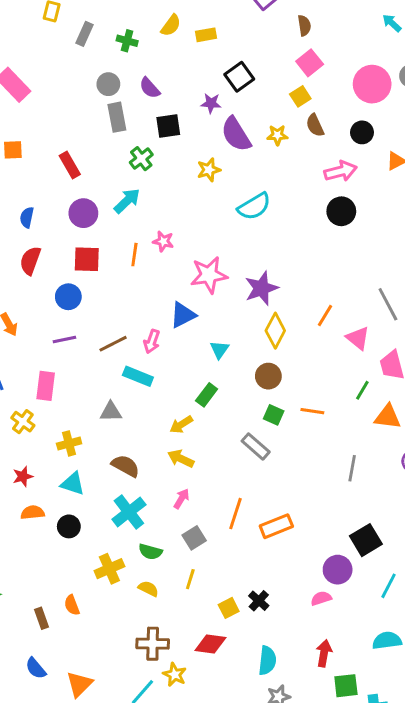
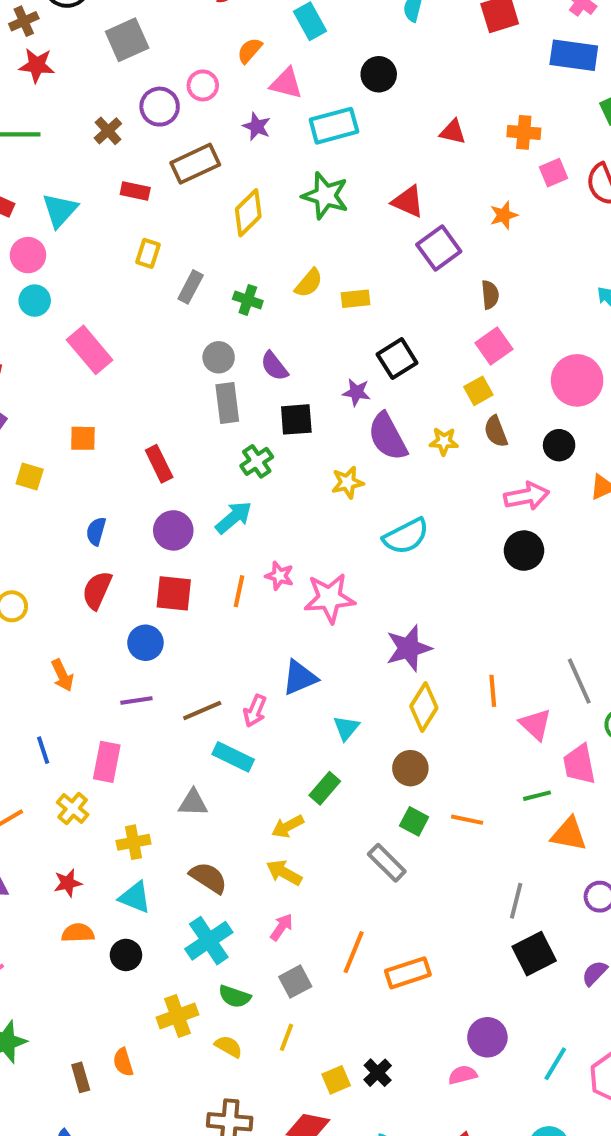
pink star: (209, 275) -> (329, 598), moved
orange line: (325, 316) -> (493, 691), turned -40
green line: (362, 390) -> (537, 796), turned 42
black square: (366, 540) -> (534, 954), moved

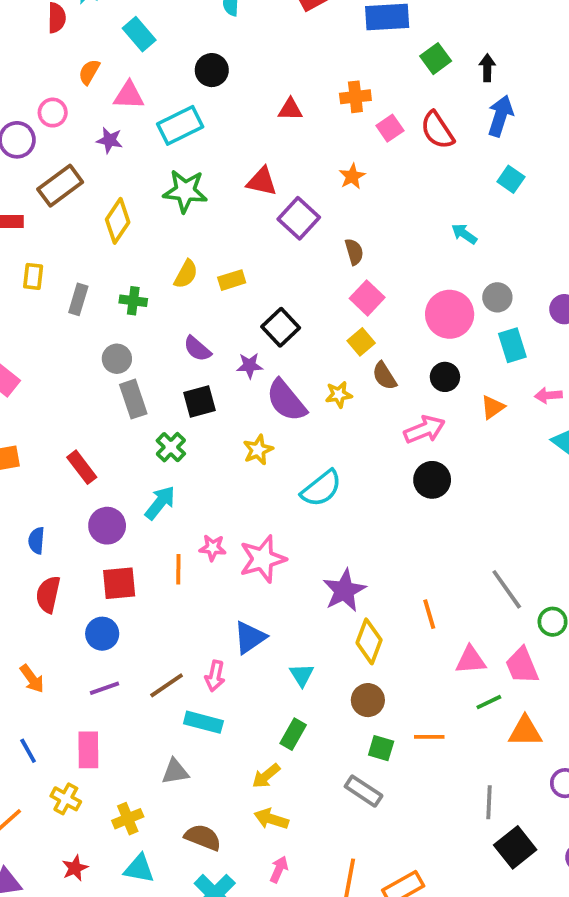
purple semicircle: (274, 366) -> (197, 349), moved
pink triangle: (535, 724) -> (471, 660), moved, turned -36

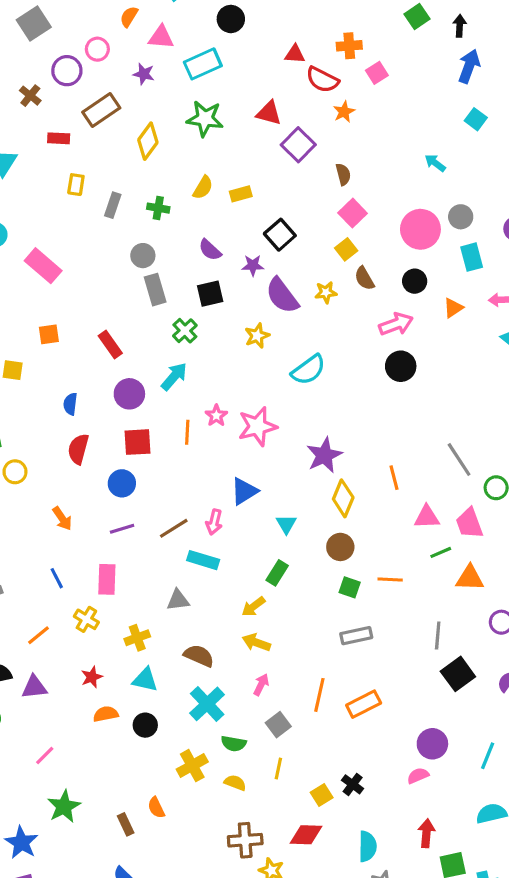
red semicircle: (437, 130) -> (322, 80), moved, turned -32
pink star: (213, 548) -> (216, 416), turned 30
gray rectangle: (364, 791) -> (356, 636), moved, turned -48

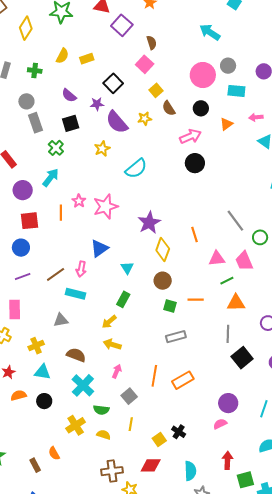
cyan arrow: (435, 163) -> (210, 32), size x1.5
pink square: (353, 213) -> (145, 64), moved
cyan rectangle: (472, 257) -> (236, 91), turned -66
orange triangle: (470, 578) -> (236, 303), moved

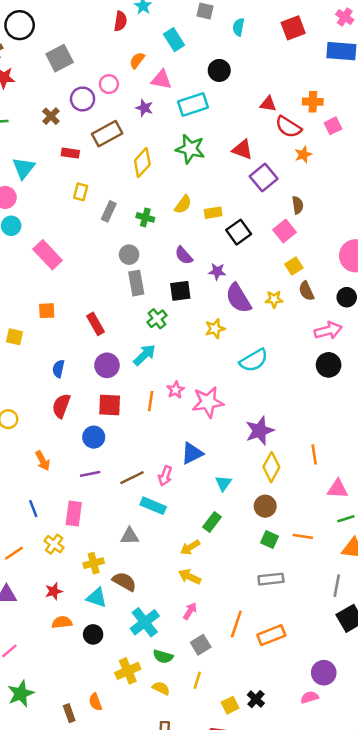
black square: (113, 83) -> (239, 232), moved
brown semicircle: (76, 355) -> (124, 582), moved

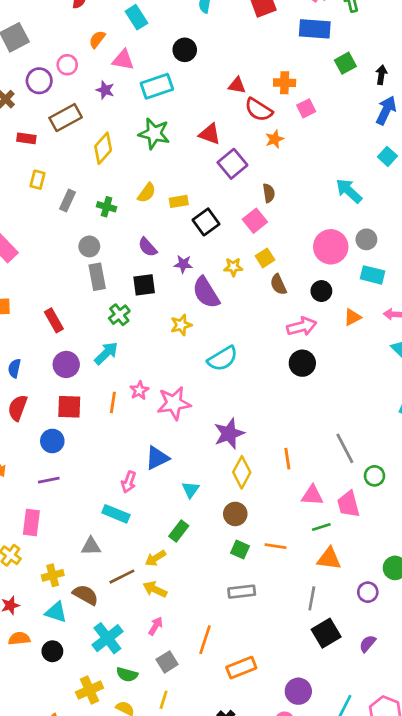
yellow star: (274, 299) -> (233, 267), moved
brown line: (132, 478) -> (122, 577), moved
orange rectangle: (271, 635) -> (241, 668), moved

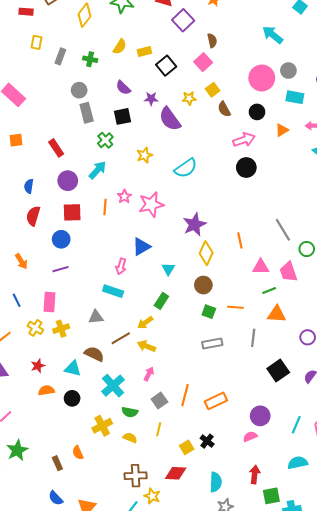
yellow star: (181, 325) -> (144, 155), moved
yellow cross: (53, 575) -> (61, 329), moved
gray line: (312, 598) -> (253, 338), moved
orange line: (205, 640) -> (185, 395), moved

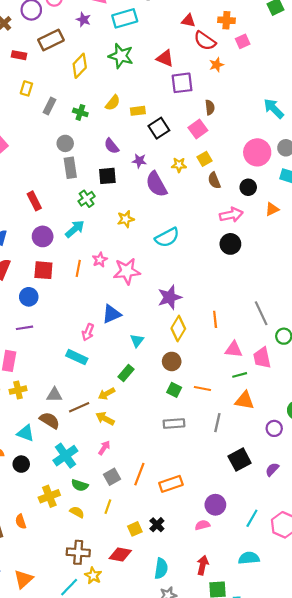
purple square: (183, 20) -> (182, 83), turned 30
gray triangle: (96, 317) -> (54, 395), moved

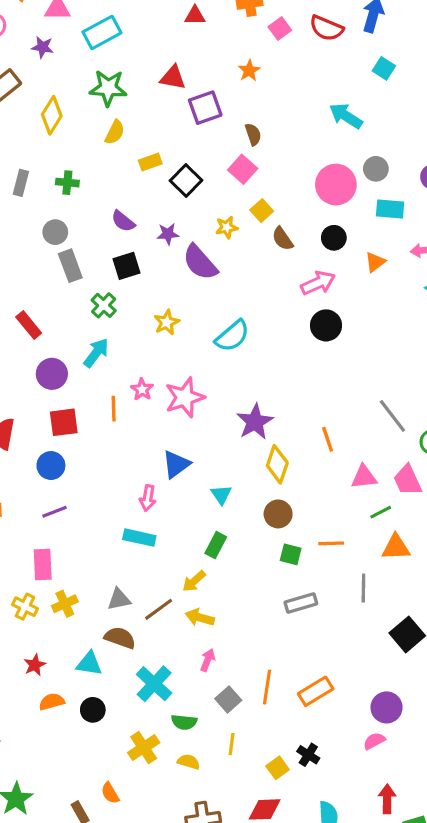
red semicircle: (205, 41) -> (326, 28), moved
yellow semicircle: (113, 103) -> (115, 132), moved

